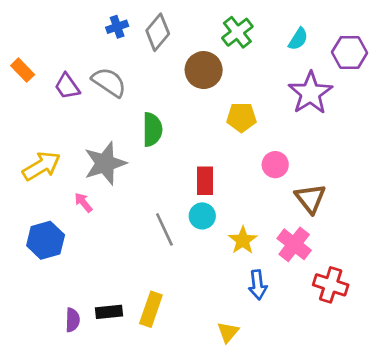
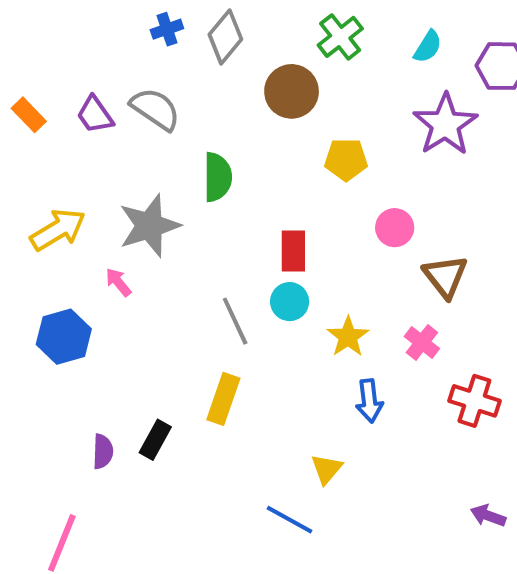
orange rectangle: (23, 70) -> (29, 115), moved
pink cross: (294, 244) -> (422, 342), size x0.7
yellow rectangle: (151, 309) -> (223, 399), moved
black rectangle: (109, 312) -> (155, 440), turned -55

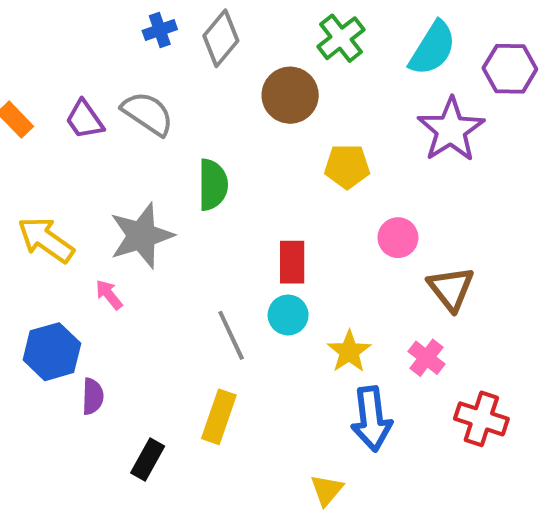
cyan semicircle: (428, 47) -> (433, 48), size x1.6
yellow arrow: (58, 230) -> (46, 240), turned -114
blue arrow: (369, 401) -> (372, 419), size x1.4
purple semicircle: (103, 451) -> (93, 396), moved

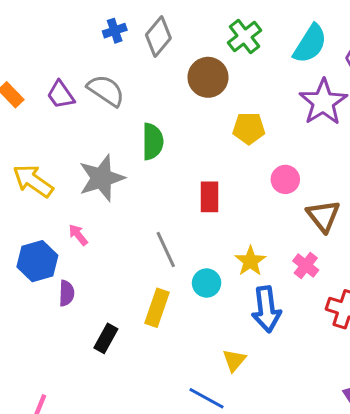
pink arrow: (109, 295) -> (78, 235), moved
cyan circle: (288, 315) -> (207, 283), moved

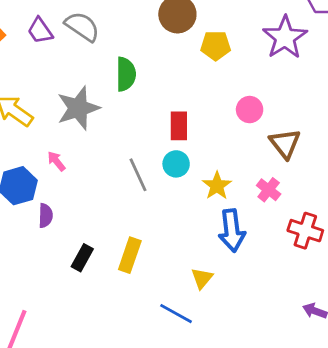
yellow pentagon: (249, 128) -> (216, 46), moved
cyan circle: (207, 283) -> (176, 164), moved
yellow rectangle: (157, 308) -> (130, 255), moved

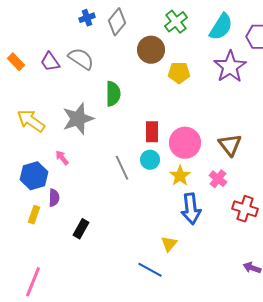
pink circle: (250, 110) -> (185, 143), moved, size x1.6
yellow rectangle: (130, 255) -> (34, 215), moved, size x0.7

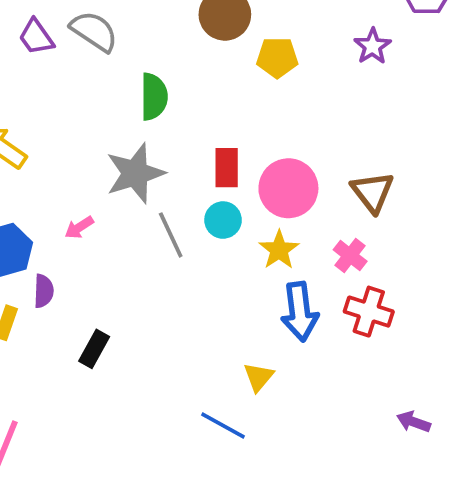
purple star: (230, 67) -> (372, 46), size x0.6
gray star: (78, 119) -> (135, 173), moved
pink arrow: (62, 158) -> (79, 227), moved, turned -84
red cross: (245, 209) -> (369, 312), moved

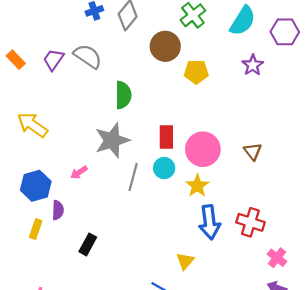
purple trapezoid: (36, 37) -> (53, 60), turned 70
brown triangle: (372, 192) -> (253, 151), size x0.7
gray line: (171, 235) -> (133, 177), turned 40
pink cross: (350, 256) -> (277, 258), moved

